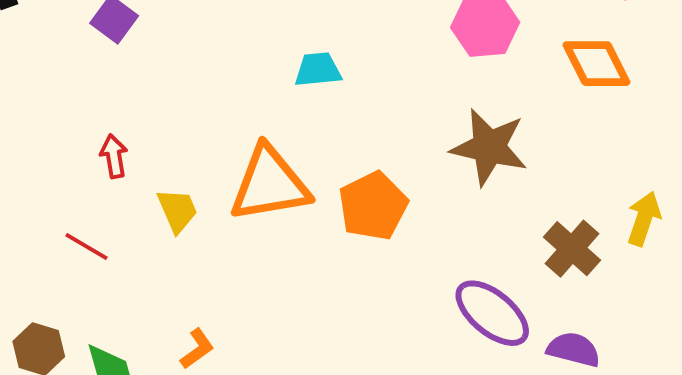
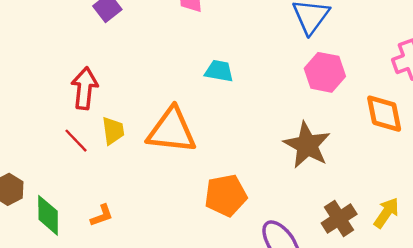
red arrow: (114, 156) -> (85, 88), size x1.6
orange pentagon: (373, 206) -> (226, 195), moved
red line: (86, 246) -> (76, 141), moved

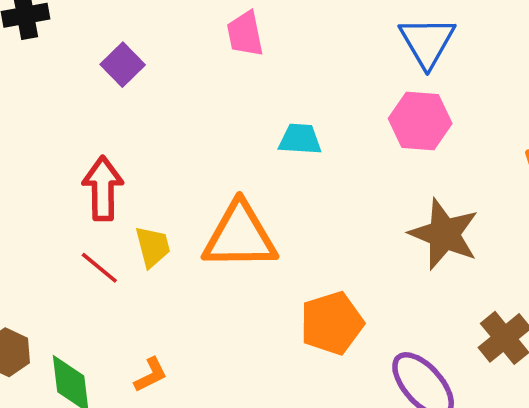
pink hexagon: (325, 72) -> (420, 121), moved

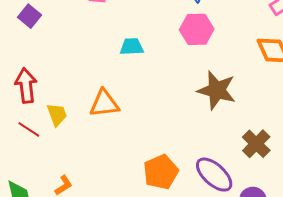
orange triangle: (240, 236) -> (104, 104), size x0.7
orange pentagon: (332, 323) -> (161, 172), moved

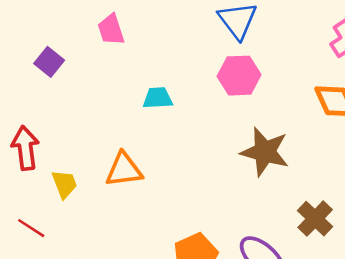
purple square: (30, 16) -> (49, 62), moved
red line: (29, 129) -> (31, 228), moved

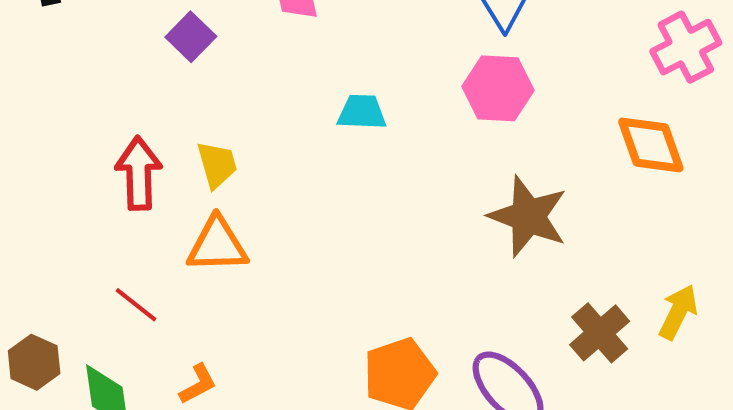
orange triangle: (124, 170) -> (217, 245), moved
yellow trapezoid: (64, 184) -> (217, 165), moved

